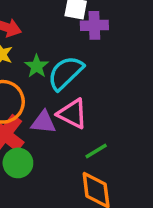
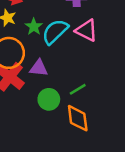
pink triangle: (72, 114) -> (86, 30), moved
green circle: (18, 163) -> (49, 99), moved

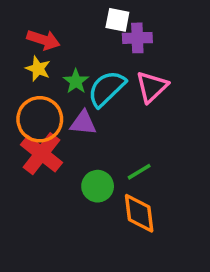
pink triangle: (86, 30) -> (152, 87), turned 50
purple triangle: (39, 68) -> (83, 123), moved

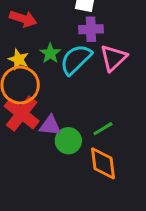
purple cross: (137, 38) -> (91, 29), moved
yellow star: (38, 69) -> (19, 59), moved
purple triangle: (83, 123) -> (50, 126), moved

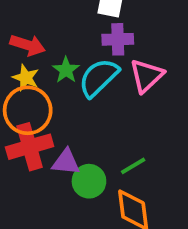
red arrow: (23, 19) -> (28, 45), moved
red cross: (22, 114) -> (30, 147), turned 36

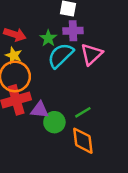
green star: (66, 70) -> (48, 38), moved

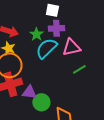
pink triangle: (91, 54) -> (71, 47), turned 30
green line: (83, 112) -> (79, 69), moved

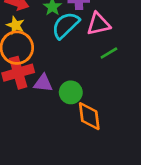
green circle: (41, 102) -> (71, 92), moved

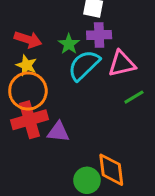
green circle: (71, 92) -> (87, 180), moved

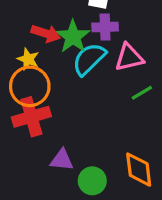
red arrow: (28, 40) -> (46, 33), moved
green star: (69, 44) -> (73, 37), size x1.5
purple triangle: (58, 132) -> (62, 160), moved
orange diamond: (111, 170) -> (139, 170), moved

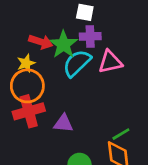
yellow star: (28, 59) -> (26, 63), turned 30
green line: (142, 93) -> (121, 134), moved
purple triangle: (62, 160) -> (63, 123), moved

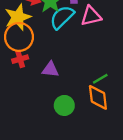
yellow star: (26, 63) -> (18, 17), size x1.6
red cross: (29, 111) -> (20, 59), size x0.6

